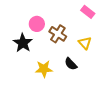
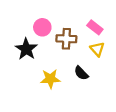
pink rectangle: (88, 12) -> (95, 27), moved
brown cross: (58, 34) -> (66, 39), turned -30

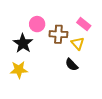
yellow triangle: (97, 49) -> (78, 43), moved
yellow star: (50, 79) -> (19, 70), moved

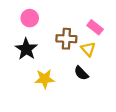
pink circle: (37, 24) -> (30, 18), moved
yellow star: (19, 70) -> (45, 79), moved

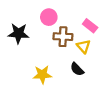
pink circle: (30, 18) -> (49, 17), moved
black star: (26, 49) -> (18, 33), moved, turned -30

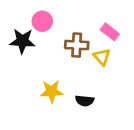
pink circle: (49, 17) -> (42, 21), moved
black semicircle: (77, 69) -> (85, 101), moved, turned -40

